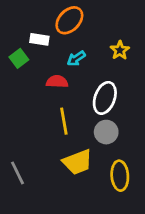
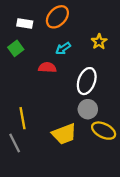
white rectangle: (39, 39) -> (25, 24), moved
yellow line: (64, 121) -> (23, 118), moved
yellow ellipse: (120, 176) -> (104, 131), moved, turned -60

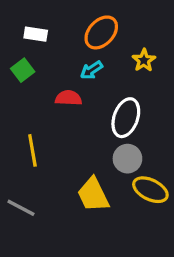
orange ellipse: (57, 17) -> (101, 32), moved
yellow line: (23, 118) -> (32, 150), moved
yellow trapezoid: (64, 134) -> (93, 195), turned 85
gray line: (15, 143) -> (21, 208), turned -36

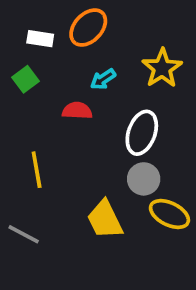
orange ellipse: (101, 32) -> (88, 28), moved
yellow star: (144, 60) -> (162, 68), size x1.5

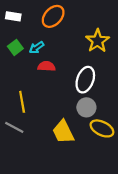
white rectangle: (40, 39) -> (13, 16), moved
cyan arrow: (103, 79) -> (36, 47), moved
gray line: (24, 234) -> (14, 127), moved

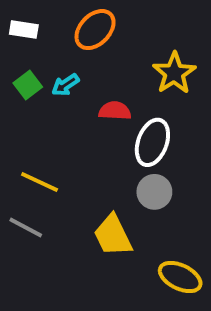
red semicircle: (46, 66) -> (115, 111), moved
yellow line: (22, 102) -> (40, 182), turned -55
yellow ellipse: (102, 128) -> (180, 277), moved

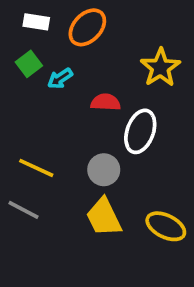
white rectangle: (24, 30) -> (36, 22), moved
green square: (28, 85) -> (29, 64), moved
gray circle: (154, 192) -> (104, 170), moved
yellow ellipse: (180, 277) -> (166, 226), moved

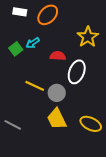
green square: (29, 64) -> (16, 49), moved
yellow line: (36, 168) -> (35, 86), moved
gray line: (23, 210) -> (13, 125), moved

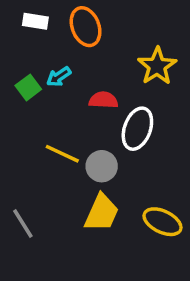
orange ellipse: (48, 15) -> (86, 27), turned -65
yellow trapezoid: (57, 119) -> (102, 213), turned -130
gray line: (13, 125) -> (23, 223), turned 30

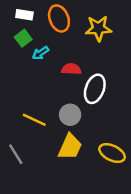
yellow star: (157, 66) -> (98, 28), moved, turned 30
green square: (28, 87) -> (23, 38), moved
yellow line: (62, 154) -> (34, 120), moved

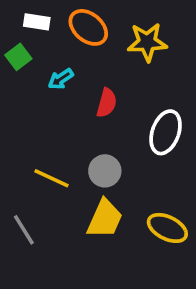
orange ellipse: (59, 18) -> (88, 27), turned -30
green square: (23, 38) -> (18, 57), moved
red semicircle: (71, 69) -> (107, 103), turned 102
white ellipse: (95, 89) -> (166, 132), moved

